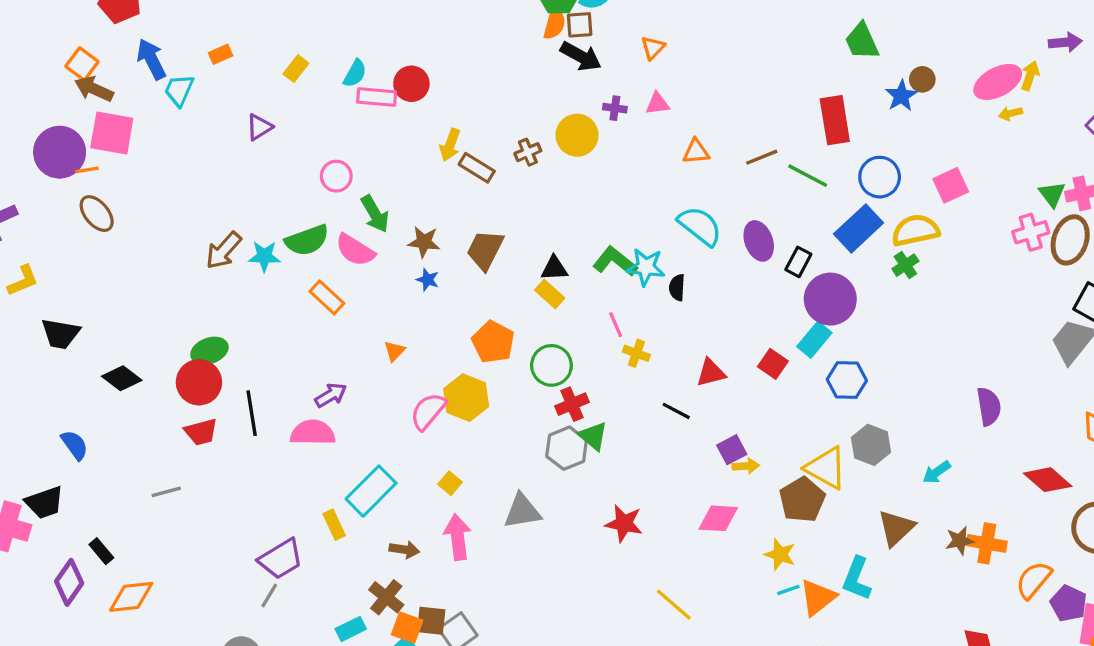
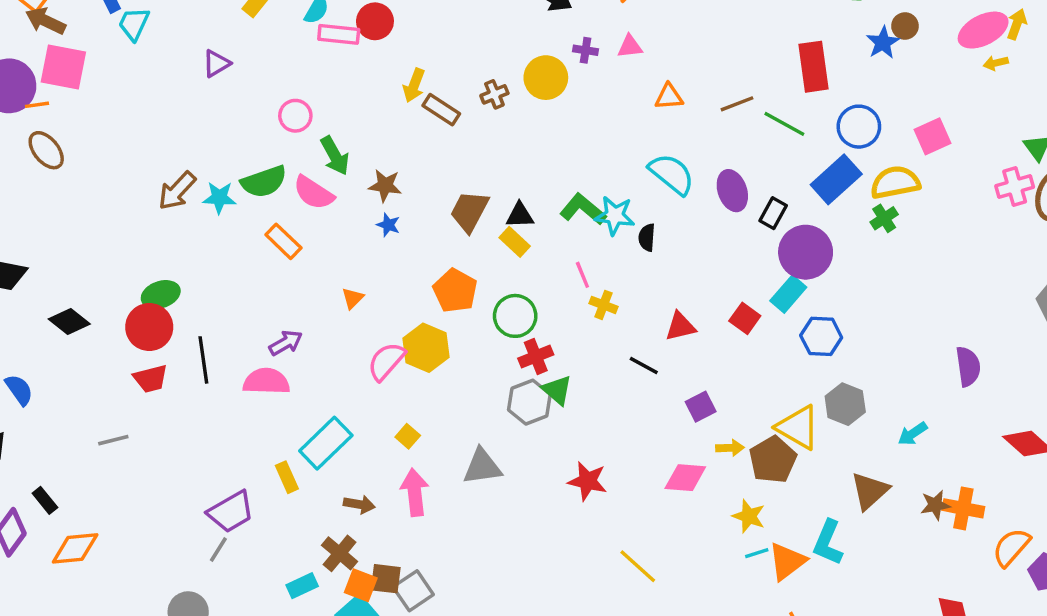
brown trapezoid: (485, 250) -> (469, 211), moved
yellow arrow: (746, 466) -> (730, 448), moved

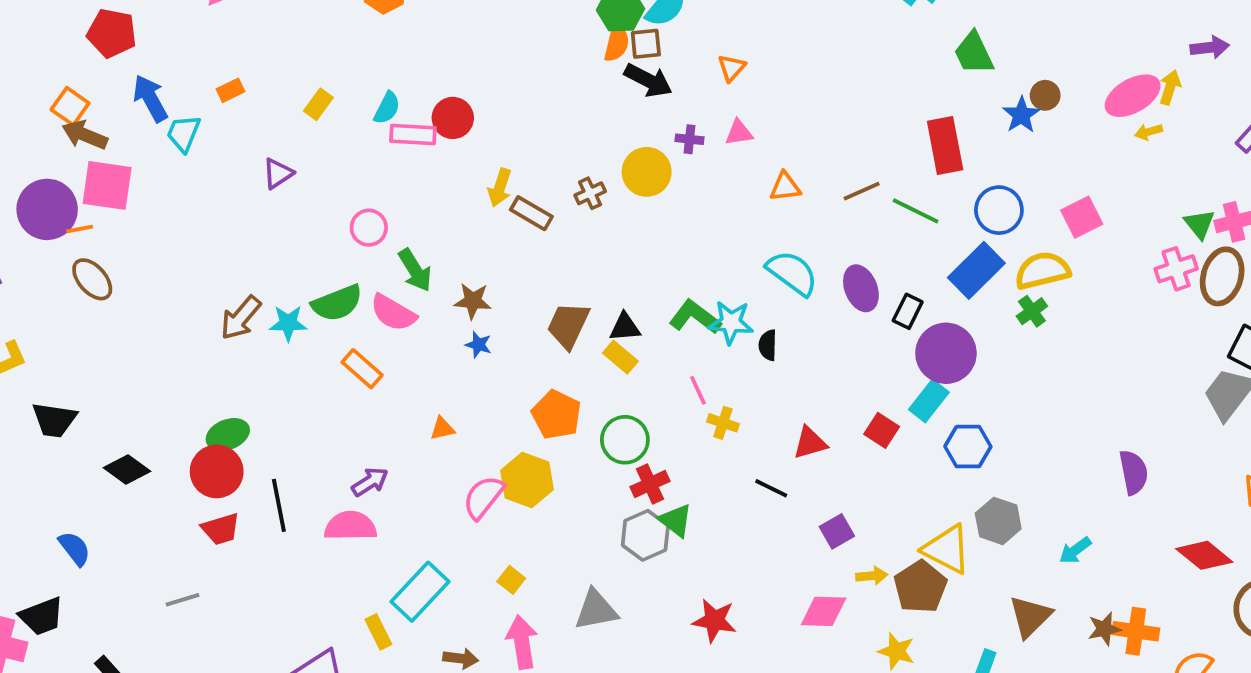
orange triangle: (353, 298) -> (442, 429), turned 35

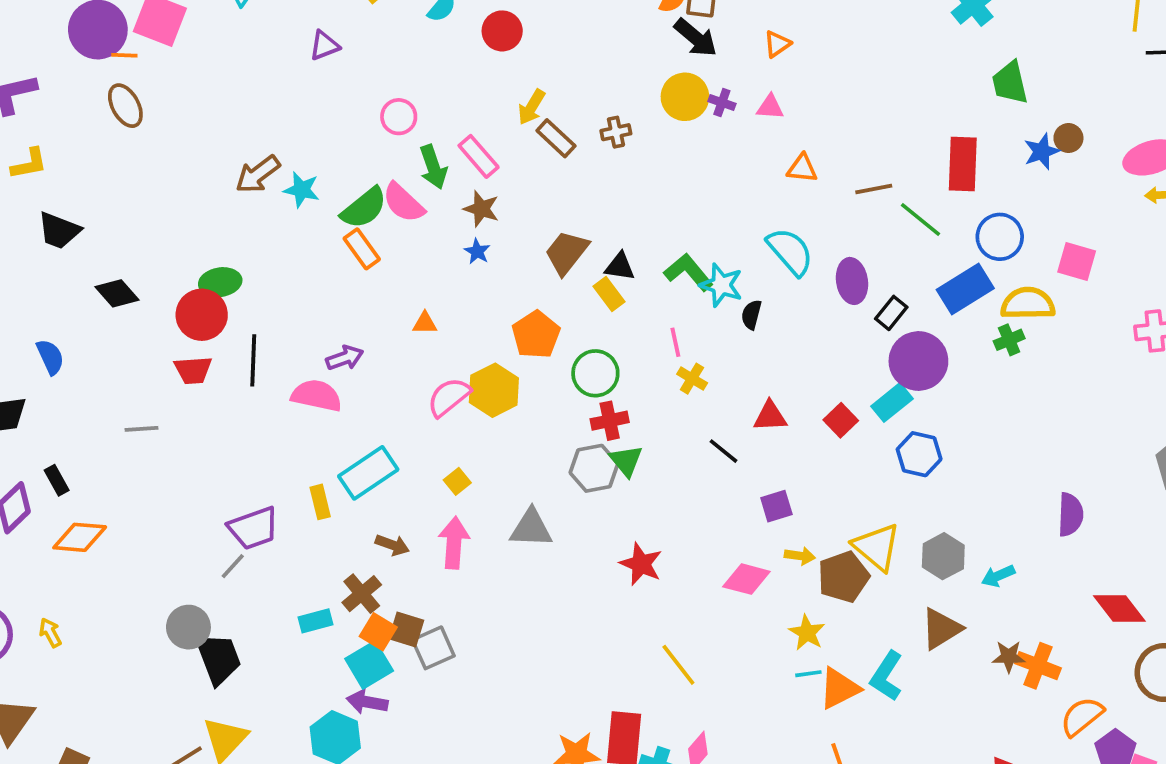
pink rectangle: (413, 135) -> (479, 156), moved, turned 33
yellow circle: (647, 172) -> (685, 97), moved
pink square: (1082, 217) -> (1077, 261), turned 30
green semicircle: (337, 303) -> (364, 208), moved, turned -30
gray hexagon: (998, 521) -> (943, 556), moved

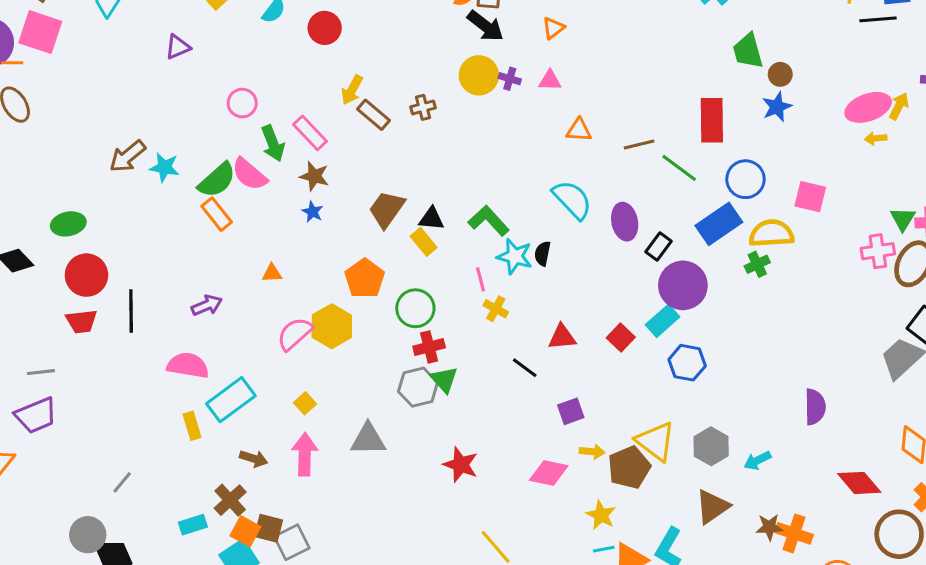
brown circle: (1068, 138) -> (780, 74), moved
green ellipse: (220, 282) -> (68, 224), moved
cyan star: (721, 285) -> (515, 256), moved
pink semicircle: (317, 395) -> (188, 365), moved
purple trapezoid: (253, 528) -> (36, 415), moved

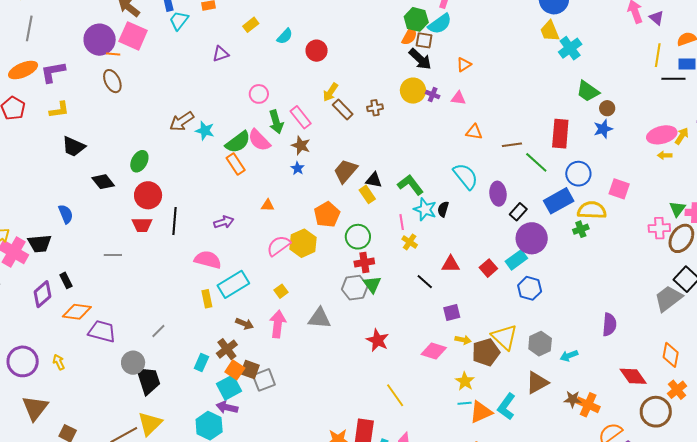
green trapezoid: (748, 51) -> (588, 91), turned -45
green ellipse: (68, 224) -> (139, 161), turned -55
purple trapezoid: (36, 415) -> (102, 331), moved, turned -148
cyan rectangle: (193, 525) -> (201, 363), turned -54

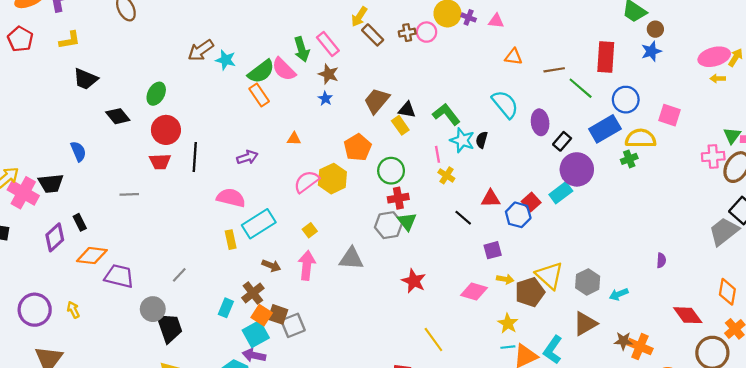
pink circle: (259, 94) -> (427, 32), moved
blue hexagon: (530, 288) -> (518, 215), moved
purple semicircle: (609, 325) -> (661, 260), size x0.6

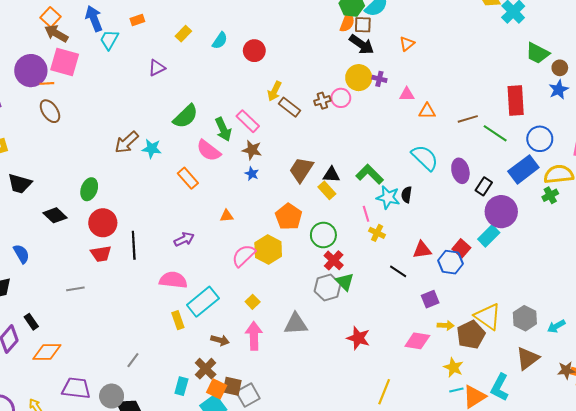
pink triangle: (496, 21) -> (407, 94), moved
green semicircle: (261, 72) -> (186, 116), moved
red cross: (398, 198) -> (334, 260), turned -30
purple trapezoid: (119, 276) -> (76, 388), moved
yellow line: (433, 340) -> (384, 392), turned 65

